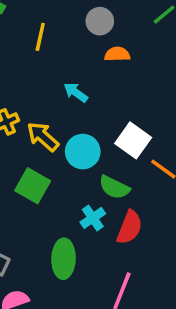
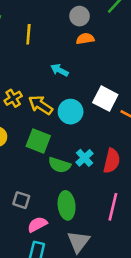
gray circle: (100, 21) -> (80, 16), moved
green semicircle: (114, 187) -> (59, 165), moved
green ellipse: (64, 259) -> (67, 205), moved

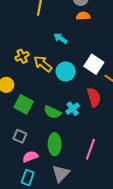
green square: (38, 141) -> (24, 104), moved
red semicircle: (112, 161) -> (94, 97), moved, turned -36

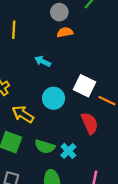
yellow arrow: (43, 64) -> (23, 114), moved
cyan cross: (73, 109) -> (68, 151), moved

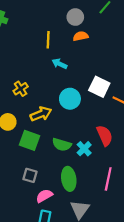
yellow line: (14, 30) -> (48, 40), moved
yellow arrow: (23, 114) -> (41, 114), turned 126
red semicircle: (90, 123) -> (105, 136), moved

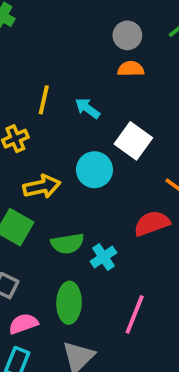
yellow line: (48, 40) -> (44, 100), moved
white square: (99, 87) -> (133, 141), moved
red semicircle: (105, 136) -> (152, 223), moved, turned -96
green semicircle: (62, 145) -> (67, 244), turned -36

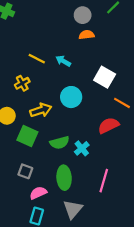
yellow line: (44, 100) -> (37, 59), turned -70
white square: (133, 141) -> (105, 77), moved

